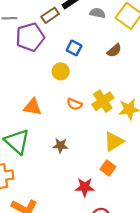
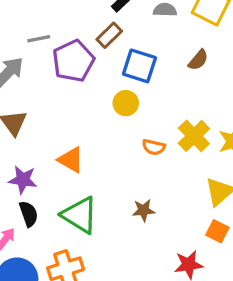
brown rectangle: (50, 15) -> (109, 35), moved
blue square: (74, 48) -> (139, 66), size x1.5
orange triangle: (33, 107) -> (71, 160), moved, turned 30

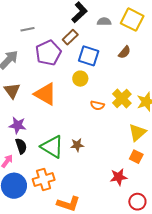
gray line: (39, 39) -> (28, 29), moved
orange triangle: (71, 160) -> (45, 94), moved, size x1.4
brown star: (143, 210) -> (77, 145), moved

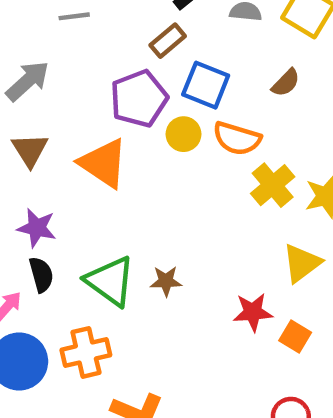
purple pentagon: (48, 53) -> (139, 99), moved
orange semicircle: (97, 105) -> (237, 138), moved, size x1.5
orange square: (136, 157) -> (295, 337), moved
red star: (119, 177) -> (253, 312), moved

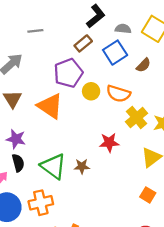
blue square: (206, 85) -> (115, 53), moved, turned 35
red star: (253, 312) -> (109, 143), moved

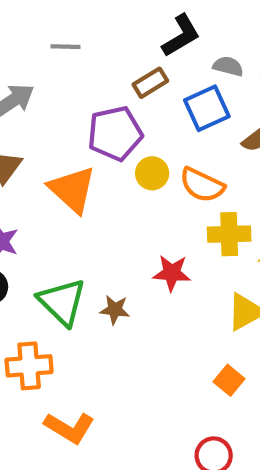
yellow cross: (137, 118) -> (229, 234), turned 30

